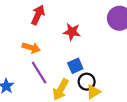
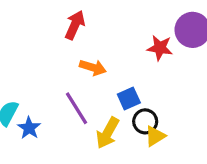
red star: (72, 32) -> (160, 48), moved
orange arrow: (31, 48) -> (93, 67), moved

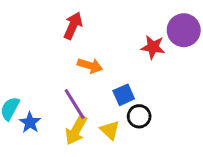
yellow arrow: (108, 133) -> (76, 130), moved
yellow triangle: (155, 136) -> (110, 130), moved, turned -45

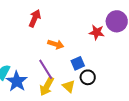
red arrow: (73, 26) -> (35, 18), moved
blue star: (30, 122) -> (17, 81), size x1.5

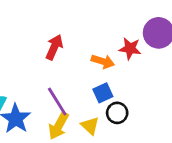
red arrow: (35, 18) -> (54, 47), moved
orange arrow: (56, 44) -> (103, 61), moved

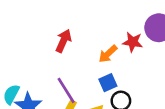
orange arrow: (103, 61) -> (108, 54), turned 120

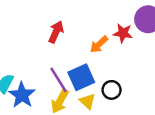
blue square: (108, 83) -> (81, 77), moved, size x1.5

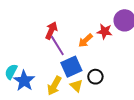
purple line: (59, 80) -> (57, 46), moved

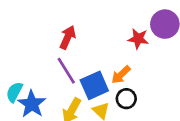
orange arrow: (85, 41) -> (121, 75), moved
purple line: (57, 46) -> (66, 71), moved

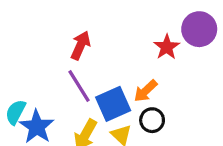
red star: (138, 39) -> (167, 47), turned 30

